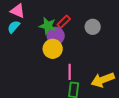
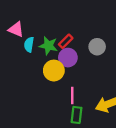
cyan semicircle: (14, 27) -> (29, 45), moved, turned -32
purple circle: (56, 36) -> (68, 58), moved

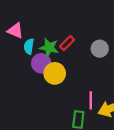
purple circle: (68, 58) -> (41, 63), moved
pink line: (72, 95) -> (91, 100), moved

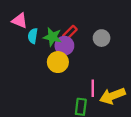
purple circle: (41, 63) -> (64, 46), moved

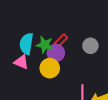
pink triangle: (20, 21) -> (21, 62), moved
cyan semicircle: (33, 36) -> (26, 44), size x1.5

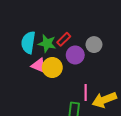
purple circle: (56, 53) -> (75, 55), moved
pink triangle: (21, 62) -> (39, 65), moved

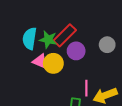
red rectangle: (64, 39) -> (65, 35), size x1.6
gray circle: (94, 45) -> (107, 45), moved

